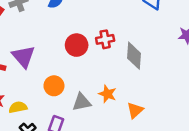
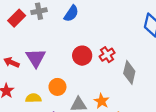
red cross: (105, 39) -> (107, 55), turned -32
yellow semicircle: (18, 107) -> (33, 98), moved

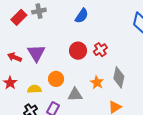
blue semicircle: (71, 14) -> (82, 16), moved
gray diamond: (129, 72) -> (119, 77), moved
orange star: (102, 101) -> (97, 82), moved

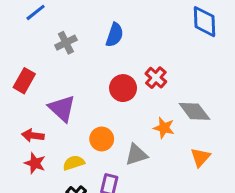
gray cross: (39, 11) -> (66, 43), moved
red rectangle: (19, 17) -> (24, 81), moved
red arrow: (15, 57) -> (33, 135), moved
gray diamond: (119, 77) -> (194, 111), turned -35

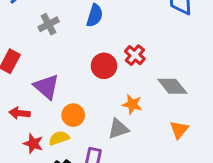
orange star: (164, 128) -> (132, 104), moved
orange circle: (102, 139) -> (73, 115), moved
red star: (35, 163) -> (33, 144), moved

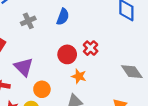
gray diamond: (172, 86) -> (132, 72), moved
orange star: (132, 104) -> (79, 76), moved

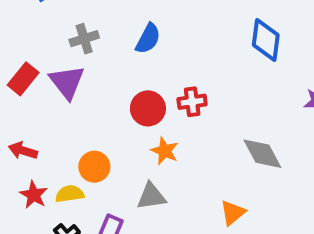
red cross: (91, 48) -> (192, 102), turned 32
purple triangle: (24, 67) -> (67, 82), moved

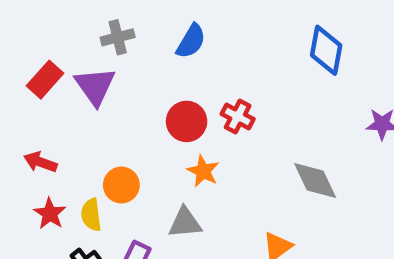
red cross: (192, 102) -> (238, 116), turned 32
yellow semicircle: (70, 194) -> (91, 215), turned -92

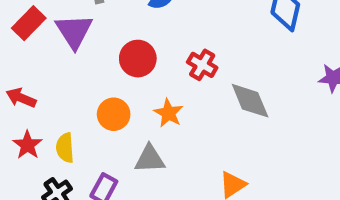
red circle: (187, 121) -> (138, 59), moved
gray diamond: (315, 181) -> (250, 101), moved
orange circle: (121, 185) -> (114, 114), moved

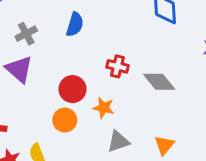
red circle: (138, 59) -> (72, 89), moved
gray triangle: (150, 159) -> (118, 141), moved

